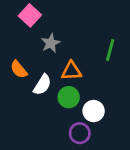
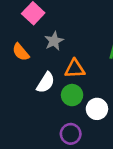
orange semicircle: (19, 69) -> (21, 52), moved
purple circle: (80, 133) -> (71, 134), moved

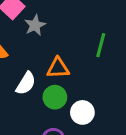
gray star: (54, 41) -> (35, 25), moved

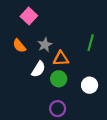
gray star: (35, 25) -> (45, 45), moved
white circle: (82, 112) -> (90, 85), moved

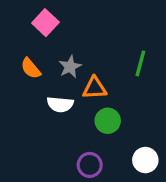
white semicircle: (38, 69) -> (60, 104), turned 63
green circle: (59, 79) -> (108, 121), moved
white circle: (90, 85) -> (145, 160), moved

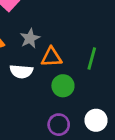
green line: (140, 63) -> (92, 58), moved
purple circle: (90, 165) -> (59, 125), moved

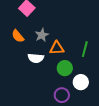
white circle: (96, 120) -> (81, 82), moved

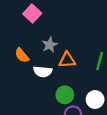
orange semicircle: (18, 36) -> (22, 55), moved
green circle: (65, 68) -> (65, 95), moved

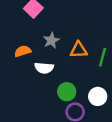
orange semicircle: (22, 55) -> (23, 51), turned 112
orange triangle: (67, 60) -> (79, 50), moved

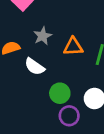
white semicircle: (44, 68) -> (35, 67), turned 30

